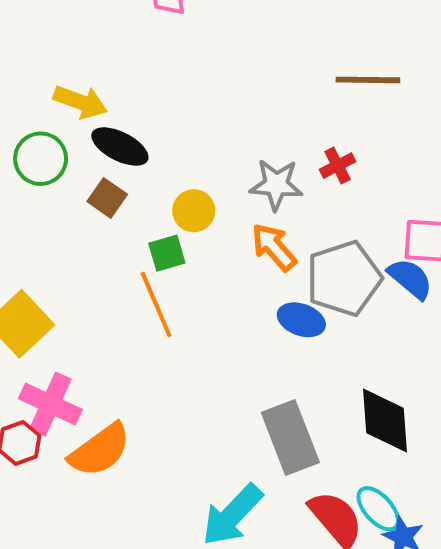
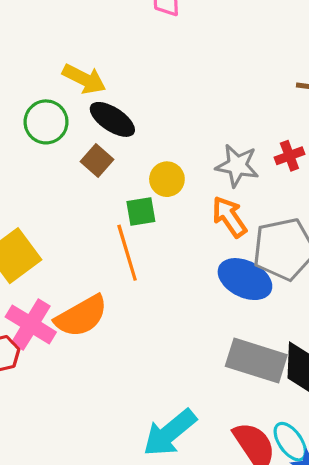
blue ellipse: (301, 320) -> (245, 279), size x1.4
gray rectangle: (290, 437) -> (256, 360), moved, turned -58
orange semicircle: (100, 450) -> (81, 316), moved

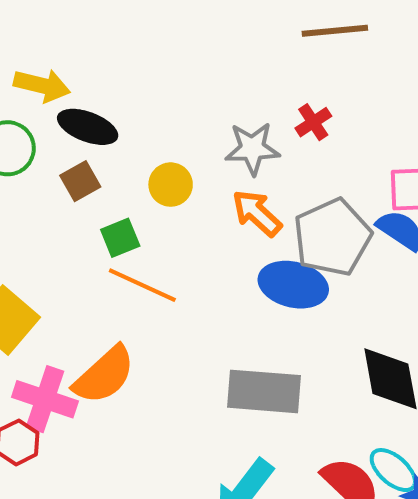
brown square: (97, 160) -> (80, 181), turned 32
green square: (141, 212) -> (120, 238), moved
orange line: (127, 253) -> (142, 285), turned -36
gray rectangle: (256, 360) -> (264, 391), moved

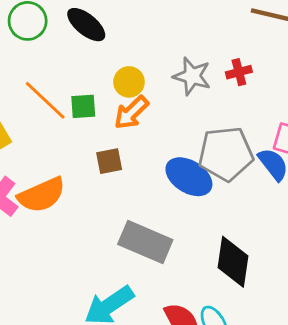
brown square: (80, 181) -> (109, 161), moved
orange arrow: (257, 213) -> (131, 113), moved, turned -105
orange line: (142, 285) -> (45, 100), moved

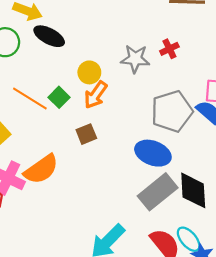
green square: (83, 106) -> (59, 97), turned -30
blue ellipse: (189, 177) -> (153, 153), moved
gray rectangle: (145, 242) -> (158, 192), moved, turned -51

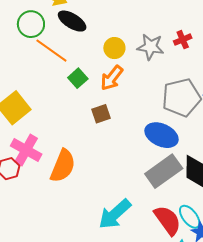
yellow circle: (89, 72) -> (114, 48), moved
orange line: (30, 98) -> (51, 51), moved
orange semicircle: (41, 169) -> (63, 166), moved, turned -36

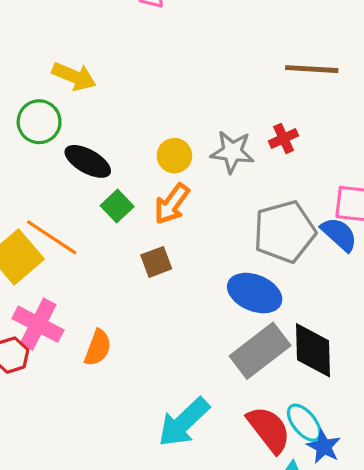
black ellipse: (72, 21) -> (88, 161), moved
orange line: (51, 51) -> (52, 237), moved
orange semicircle: (63, 166) -> (98, 348), size x0.7

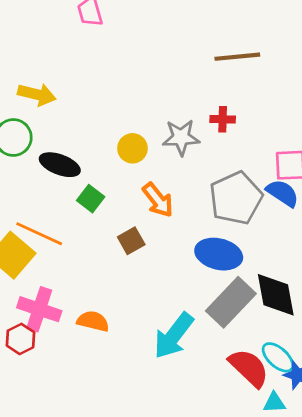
red cross: (284, 138) -> (223, 119), turned 35
orange arrow: (172, 204) -> (158, 200), moved, turned -66
orange semicircle: (98, 348) -> (93, 321), turned -88
cyan arrow: (184, 422) -> (174, 336), moved

